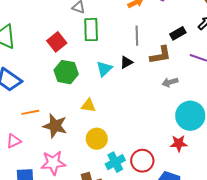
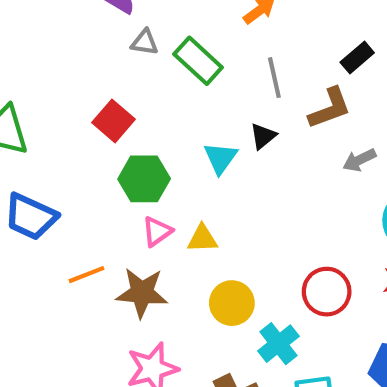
green rectangle: (91, 30) -> (198, 61), moved, turned -35
pink triangle: (14, 141) -> (157, 231), moved
red circle: (142, 161) -> (327, 292), moved

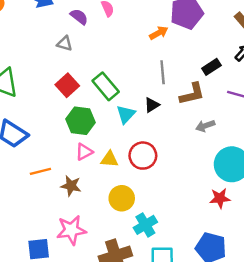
gray triangle: (145, 42) -> (65, 44), moved
green rectangle: (198, 61) -> (106, 86), moved
red circle: (327, 292) -> (143, 156), moved
brown star: (142, 293) -> (71, 186), size x0.7

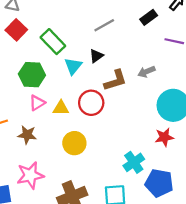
gray line: (163, 72) -> (104, 25), turned 70
red square: (67, 85) -> (16, 30), moved
brown L-shape: (192, 94) -> (115, 80), moved
cyan cross: (145, 225) -> (134, 162), moved

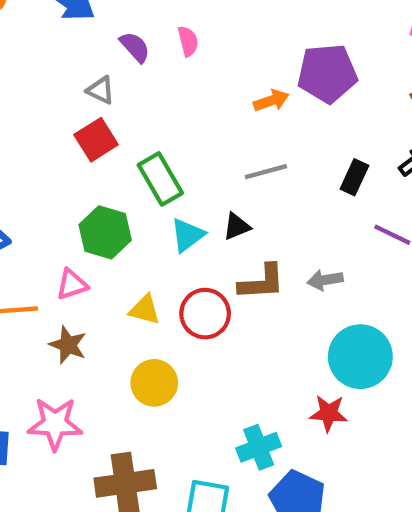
black rectangle: (149, 17) -> (354, 177), turned -42
pink triangle: (37, 103) -> (72, 284), moved

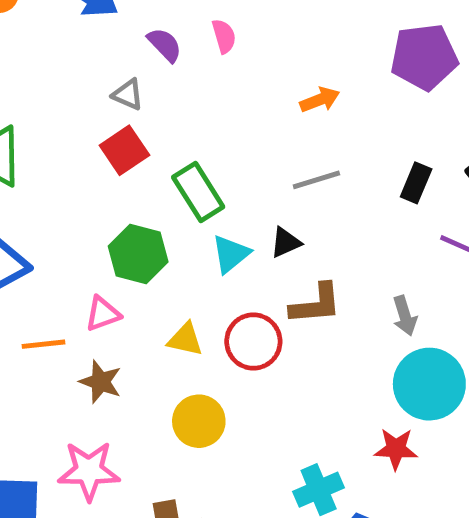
purple pentagon: (327, 73) -> (424, 57), moved
gray arrow: (325, 280) -> (405, 316), moved, turned -96

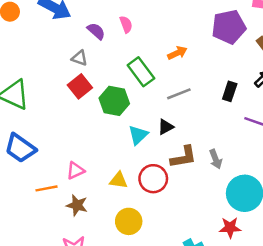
green rectangle: (198, 192) -> (141, 72), moved
green hexagon: (138, 254) -> (114, 101), moved
gray arrow: (405, 316) -> (216, 159), moved

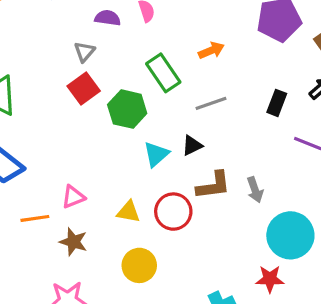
purple semicircle: (96, 31) -> (108, 18), turned -36
gray triangle: (79, 58) -> (84, 52), turned 49

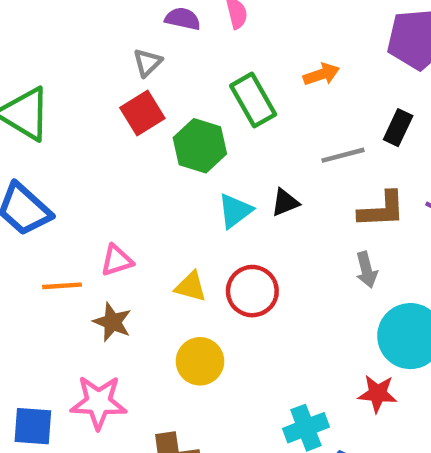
gray line: (211, 103) -> (343, 155), moved
black rectangle: (277, 103) -> (398, 128), moved
brown L-shape: (214, 185) -> (382, 210), moved

